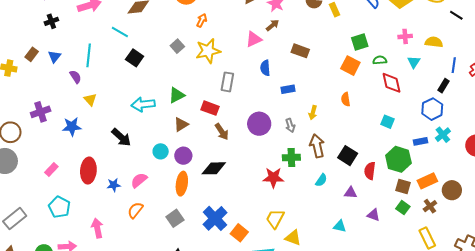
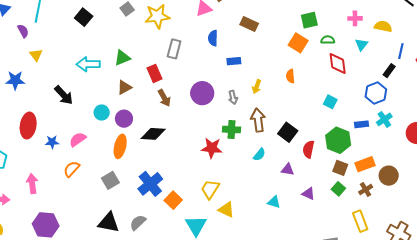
red rectangle: (210, 108) -> (154, 73), turned 42

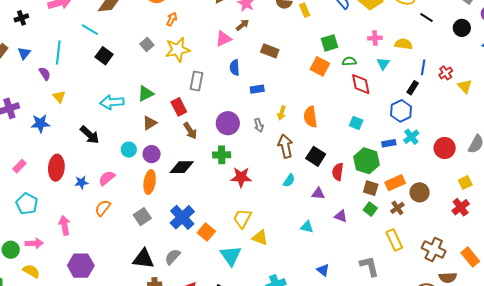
orange semicircle: (290, 76) -> (310, 117), moved, size x1.5
green cross: (232, 130) -> (222, 155), moved

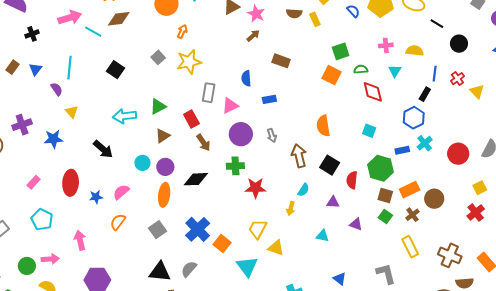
black circle: (462, 28) -> (459, 44), moved
cyan line: (90, 30) -> (93, 32), moved
pink triangle: (224, 39) -> (230, 106), moved
yellow arrow: (282, 113) -> (291, 208), moved

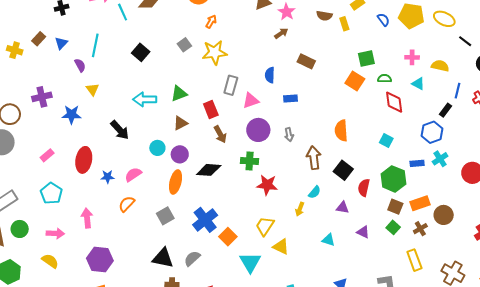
cyan line: (93, 32) -> (123, 12), turned 30
cyan triangle: (395, 71) -> (418, 84), turned -40
green circle: (27, 266) -> (20, 229), moved

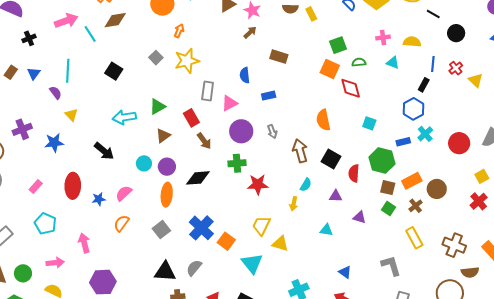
red diamond: (394, 102) -> (351, 88), moved
green circle: (20, 229) -> (23, 273), moved

